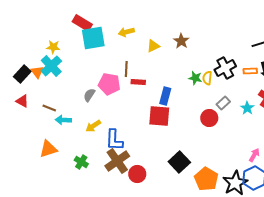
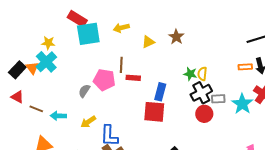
black cross: (225, 68) -> (201, 93), moved
gray rectangle: (223, 103) -> (218, 99), turned 40
brown line: (49, 108) -> (36, 109), moved
cyan star: (247, 108) -> (242, 104), size x1.5

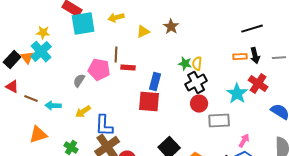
gray rectangle: (218, 99) -> (219, 121), moved, size x1.5

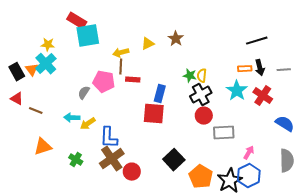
yellow arrow: (116, 18) -> (121, 53), moved
black rectangle: (12, 60) -> (17, 72), turned -72
cyan star: (237, 94) -> (237, 91), moved
cyan arrow: (53, 106) -> (72, 118), moved

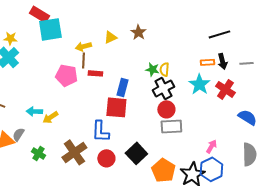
gray semicircle: (84, 93) -> (18, 134), moved
gray rectangle: (224, 133) -> (171, 126), moved
blue L-shape: (109, 138) -> (100, 131), moved
red circle: (132, 172) -> (106, 158), moved

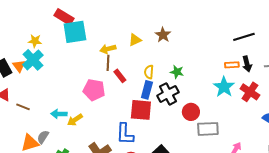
yellow semicircle: (164, 69) -> (149, 72), moved
red rectangle: (95, 73) -> (120, 76), turned 48
pink pentagon: (66, 75) -> (94, 90), moved
black cross: (163, 88) -> (168, 94), moved
gray rectangle: (171, 126) -> (208, 129), moved

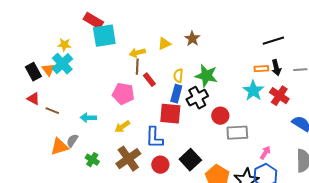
green star: (177, 72) -> (206, 76), size x1.6
yellow arrow: (75, 120) -> (122, 127), moved

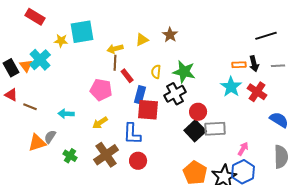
red rectangle: (93, 21) -> (35, 17), moved
black line: (273, 41) -> (266, 36), moved
yellow star: (64, 45) -> (61, 41), moved
blue rectangle: (176, 94) -> (140, 95), moved
black square: (190, 160) -> (195, 131), moved

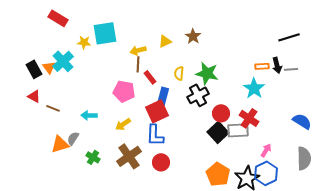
gray line: (278, 66) -> (291, 69), moved
red cross: (257, 92) -> (249, 118), moved
red square: (148, 110) -> (157, 111), moved, turned -30

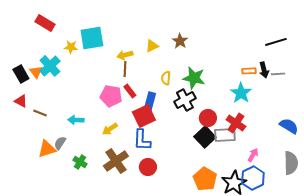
red rectangle: (150, 77) -> (130, 91), moved

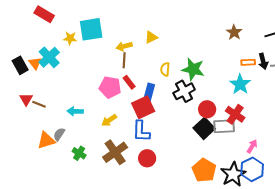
brown star: (180, 41) -> (234, 32), moved
red triangle: (21, 101) -> (26, 99), moved, turned 32

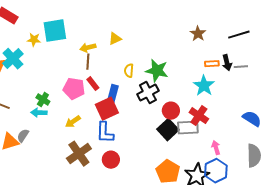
pink arrow: (252, 146) -> (216, 148), turned -48
green cross: (79, 153) -> (43, 100), moved

